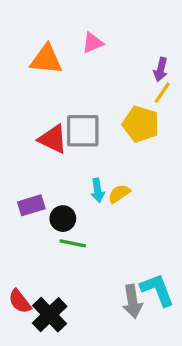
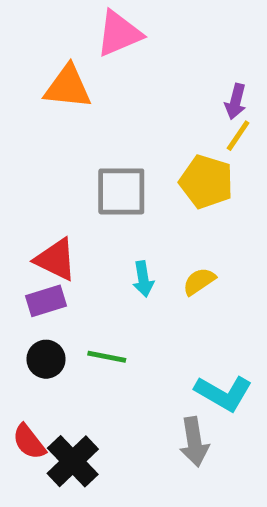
pink triangle: (93, 43) -> (119, 34), moved, size x1.5
red triangle: (53, 139) -> (56, 260), moved
yellow semicircle: (119, 194) -> (199, 281), moved
black circle: (63, 219) -> (46, 359), moved
cyan L-shape: (157, 290) -> (223, 393), moved, turned 141

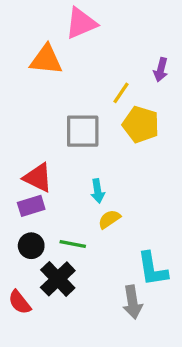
yellow line: (238, 136) -> (121, 93), moved
yellow semicircle: (199, 281) -> (109, 219), moved
cyan L-shape: (223, 393) -> (152, 269), turned 51
black cross: (73, 461) -> (58, 279), moved

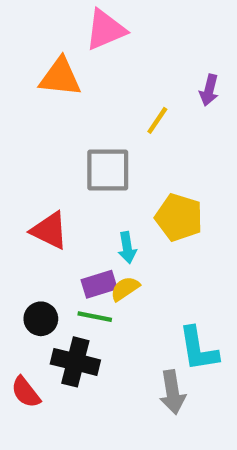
yellow pentagon: (141, 124) -> (179, 217), moved
purple rectangle: (31, 206) -> (99, 284), moved
yellow semicircle: (109, 219) -> (125, 289), moved
black cross: (58, 279) -> (75, 362), turned -32

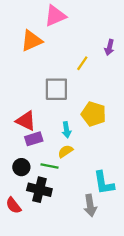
orange triangle: (60, 77) -> (32, 41), turned -30
purple rectangle: (99, 284) -> (34, 139), moved

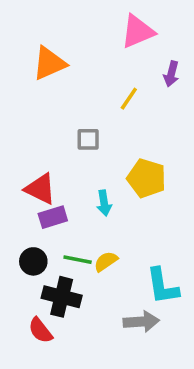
pink triangle: (55, 16) -> (138, 31), moved
gray square: (56, 89) -> (88, 139), size x0.6
yellow semicircle: (65, 151) -> (106, 261), moved
red semicircle: (13, 205) -> (40, 330), moved
gray arrow: (90, 205) -> (141, 322), turned -85

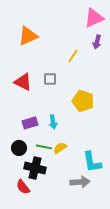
pink triangle: (138, 31) -> (94, 18), moved
red triangle: (40, 189) -> (23, 82), moved
cyan arrow: (104, 203) -> (53, 122), moved

